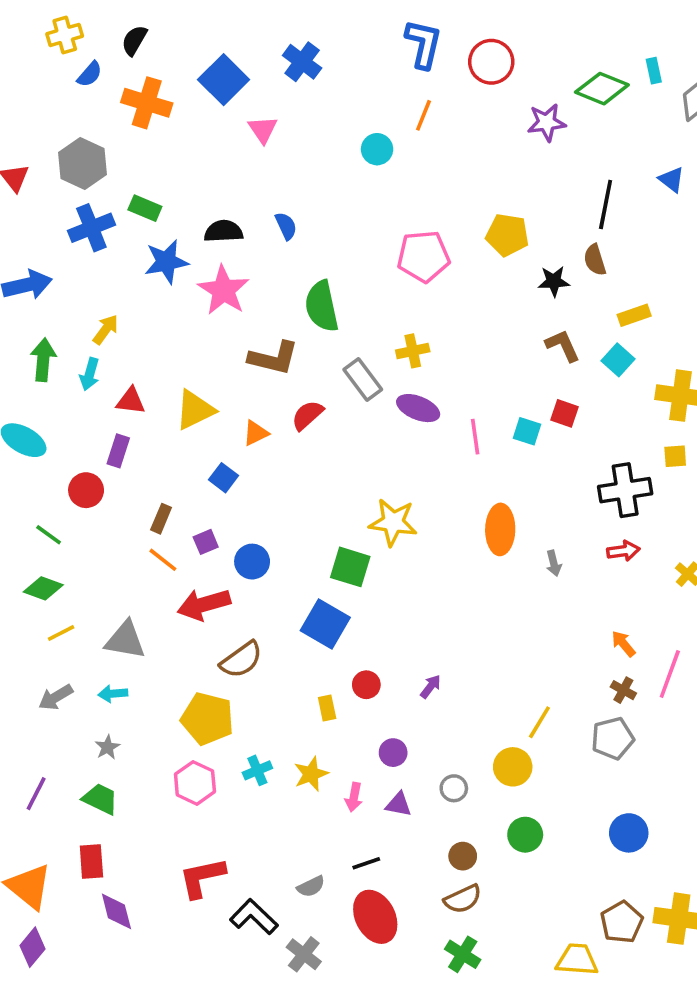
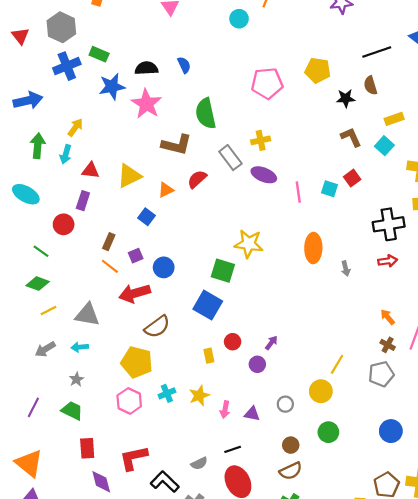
black line: (606, 205) -> (377, 52), turned 60
red square: (564, 413) -> (352, 178), turned 35
purple circle: (393, 753) -> (257, 364), moved
red rectangle: (91, 861) -> (87, 448), moved
purple diamond: (116, 911) -> (101, 482), moved

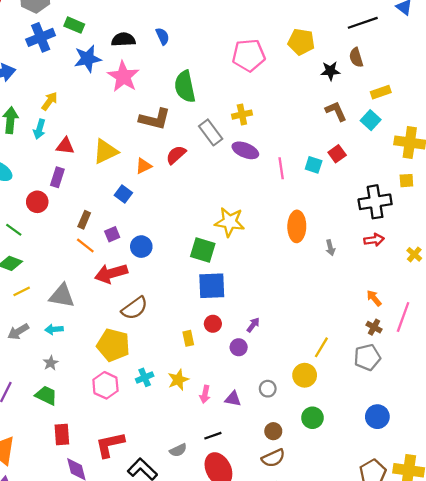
blue square: (208, 305) -> (212, 286), moved, turned -32

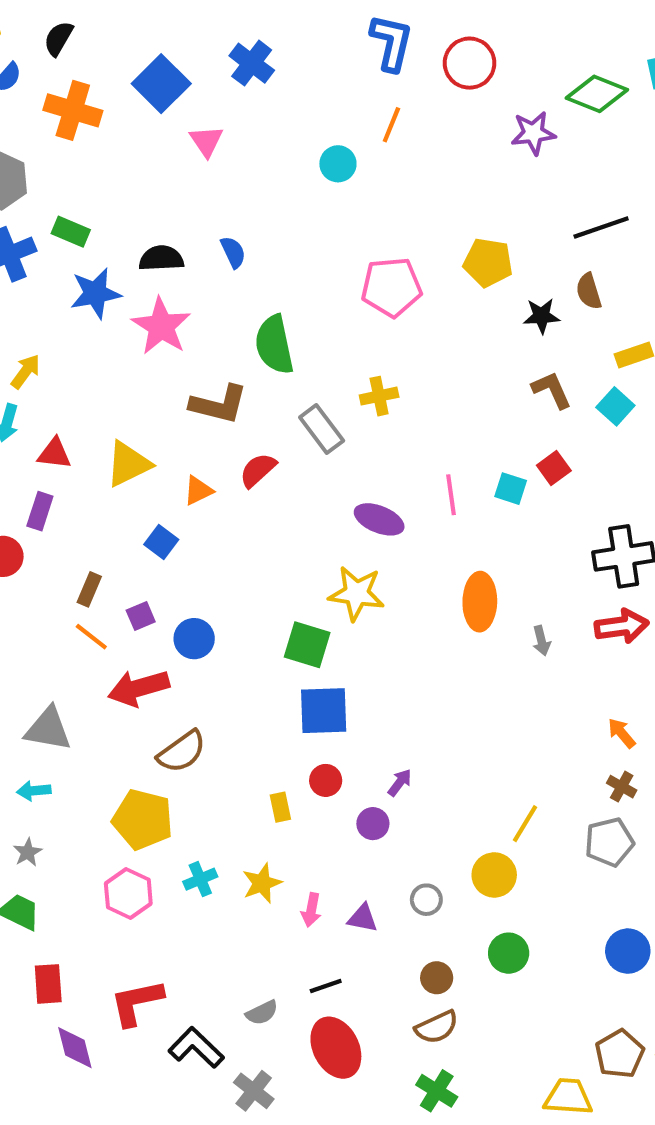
purple ellipse: (245, 150) -> (379, 519), moved
red arrow: (374, 240) -> (622, 626), size x1.4

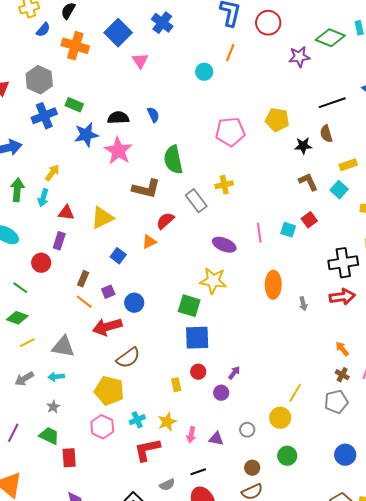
orange triangle: (198, 491) -> (149, 242), moved
red rectangle: (48, 984) -> (69, 458), moved
red L-shape: (137, 1002) -> (147, 450), moved

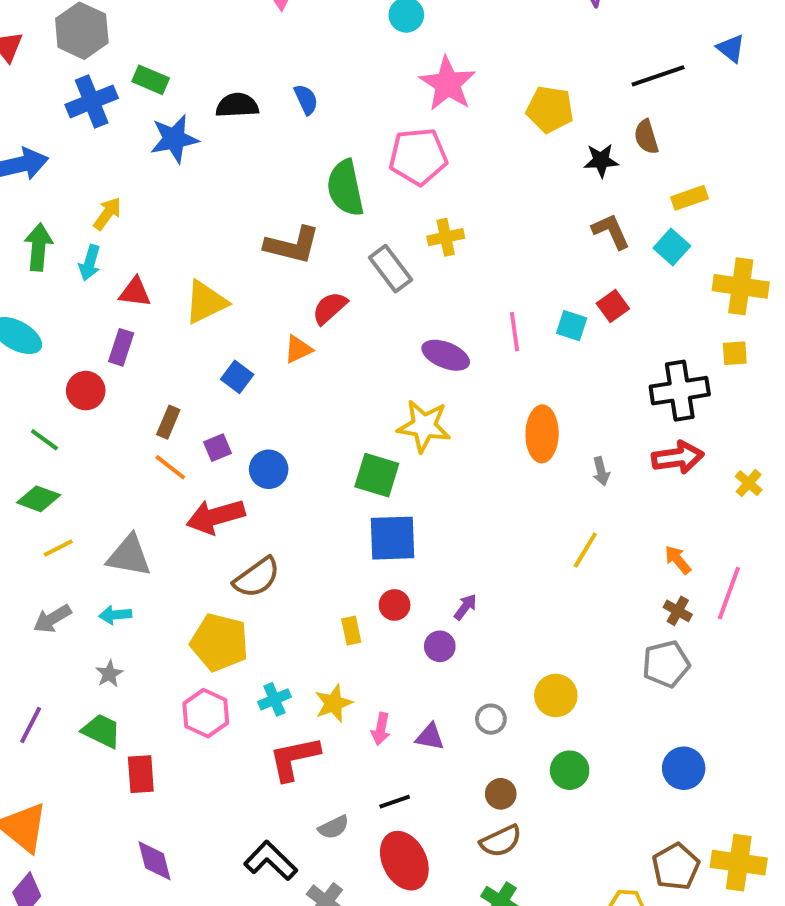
pink pentagon: (230, 132) -> (418, 157), moved
pink star: (118, 151) -> (448, 84), moved
yellow line: (295, 393) -> (585, 550), moved

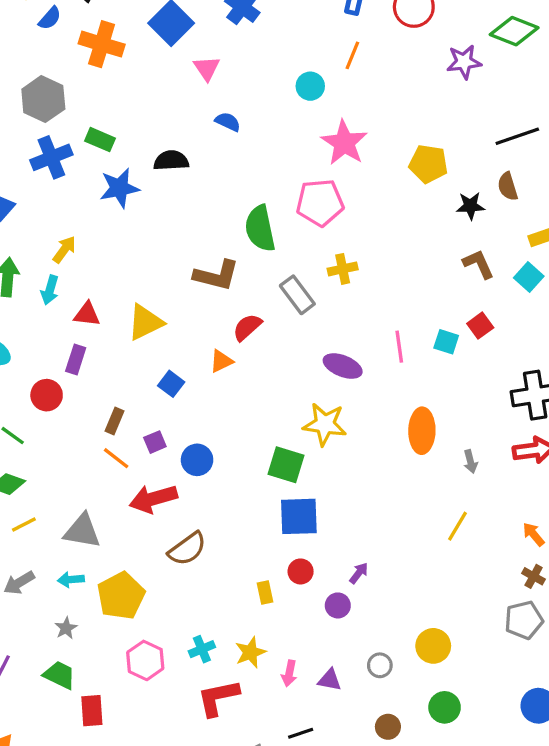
blue semicircle: (306, 99) -> (228, 122), moved, turned -40
yellow pentagon: (219, 642) -> (121, 596), moved, turned 30

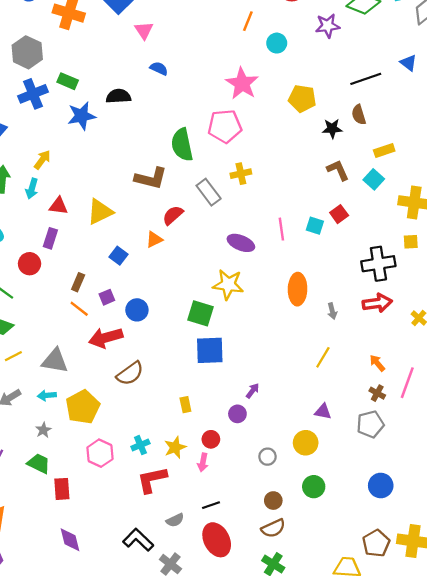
cyan circle: (310, 86) -> (277, 43), moved
red circle: (301, 571) -> (211, 439), moved
purple triangle: (330, 680) -> (323, 412), moved

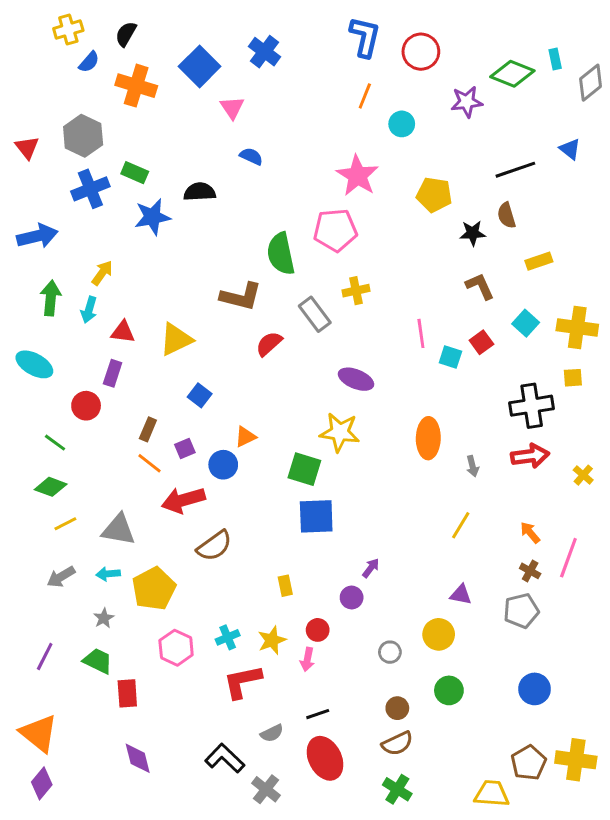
cyan square: (374, 179) -> (526, 323), moved
pink line: (281, 229) -> (421, 333), moved
orange triangle: (154, 239) -> (245, 437), moved

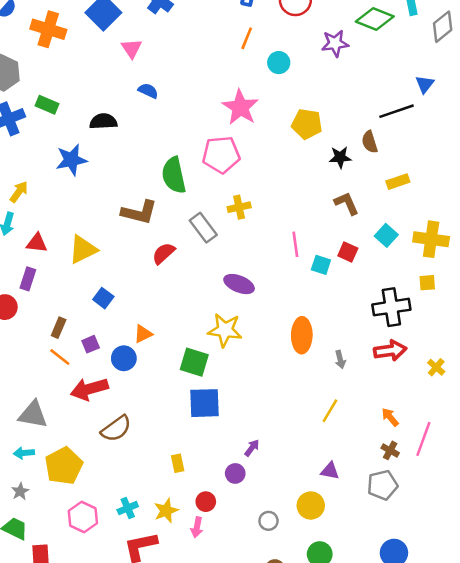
blue triangle: (570, 149) -> (425, 84), turned 30
black line: (515, 170) -> (397, 111), moved
blue star: (152, 217) -> (71, 160), moved
red square: (481, 342) -> (348, 252), turned -30

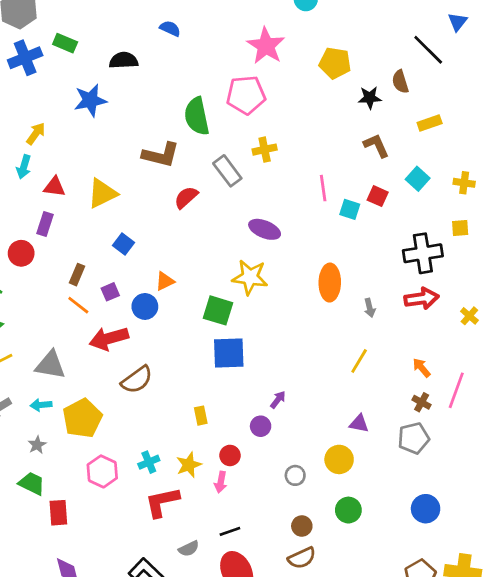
black line: (397, 111) -> (428, 50), turned 64
yellow cross: (431, 239) -> (464, 183), size x0.6

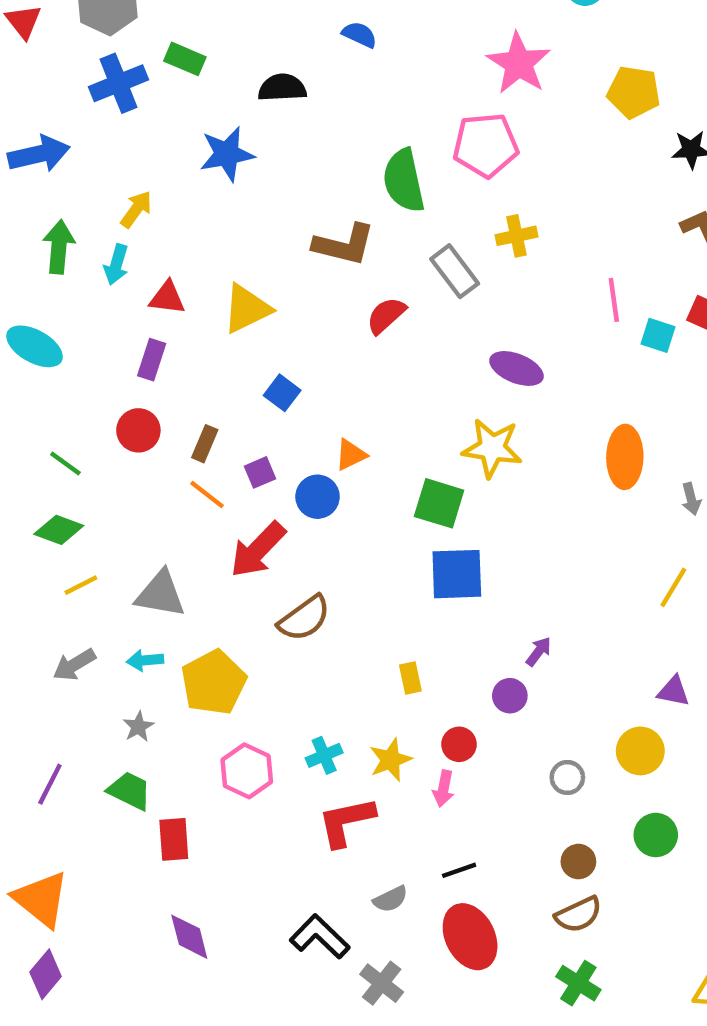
red circle: (21, 253) -> (138, 430), moved
red arrow: (109, 338) -> (258, 550), turned -30

